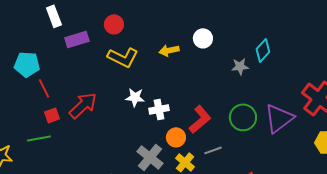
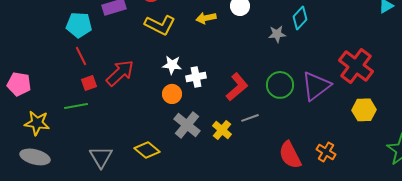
cyan pentagon: (27, 64) -> (79, 25), moved
orange circle: (176, 137) -> (172, 94), moved

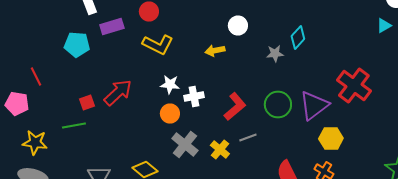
yellow arrow: (206, 18) -> (215, 50), moved
red line: (81, 56) -> (36, 76), moved
yellow hexagon: (364, 110) -> (331, 138), moved

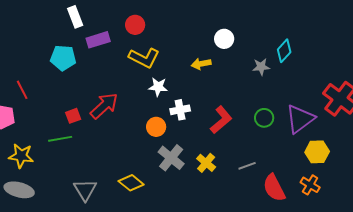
white star: (170, 84) -> (158, 87), moved
green circle: (278, 104) -> (264, 118), size x0.7
gray line: (248, 138) -> (247, 166), moved

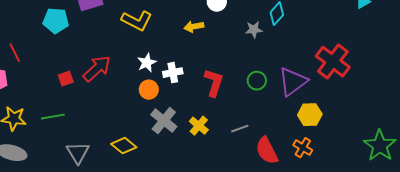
white star: (158, 87) -> (147, 63), moved, turned -30
red L-shape: (221, 120) -> (214, 83), turned -32
green line: (60, 139) -> (53, 117), moved

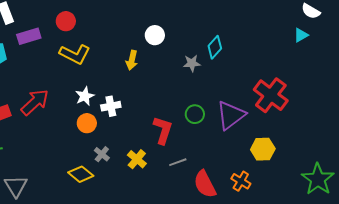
yellow arrow: (194, 27) -> (132, 60), turned -66
red L-shape: (214, 83) -> (163, 130), moved
yellow hexagon: (310, 115) -> (263, 149), moved
gray cross: (164, 121) -> (102, 154), size x0.6
yellow diamond: (124, 146) -> (81, 174), moved

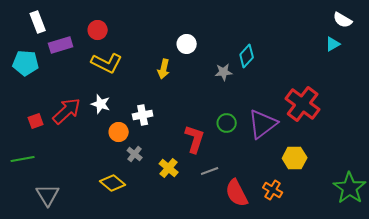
white star: (85, 96) -> (101, 104), moved, turned -30
gray cross: (102, 154) -> (135, 154), moved

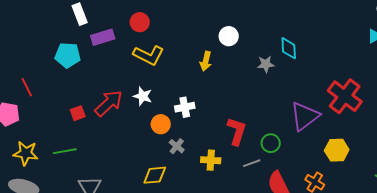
cyan diamond: (247, 56) -> (289, 48), turned -45
green circle: (227, 123) -> (271, 143), moved
yellow cross: (169, 168) -> (211, 160), turned -36
yellow diamond: (113, 183) -> (155, 175), turned -45

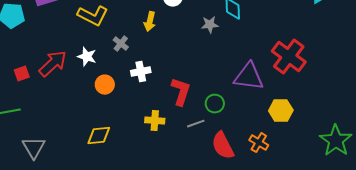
white cross: (185, 107) -> (141, 72), moved
purple triangle: (305, 116) -> (249, 77), turned 44
gray cross: (177, 146) -> (121, 44), moved

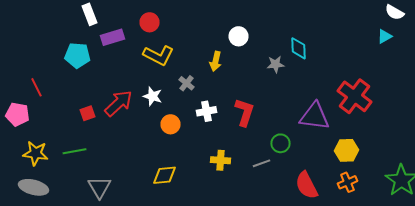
red L-shape: (181, 92) -> (244, 112), moved
orange cross: (259, 143) -> (348, 182), moved, turned 36
red semicircle: (223, 146) -> (306, 185), moved

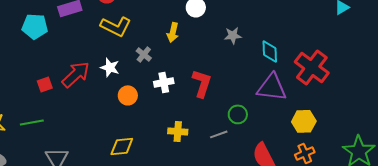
cyan diamond: (298, 48) -> (270, 51), moved

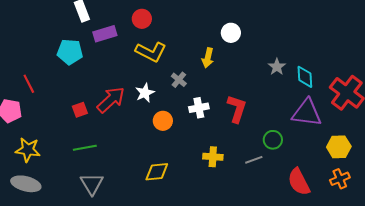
gray star: (233, 35) -> (277, 67), moved, turned -30
white star: (110, 67) -> (145, 93), turned 30
green line: (32, 122) -> (85, 148), moved

